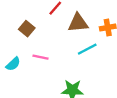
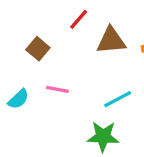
cyan line: (87, 49) -> (118, 99), moved

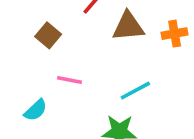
cyan semicircle: (18, 99) -> (36, 110), moved

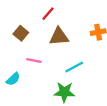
brown triangle: (128, 26) -> (59, 37), moved

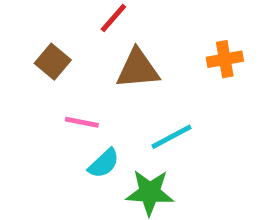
cyan semicircle: (13, 79) -> (104, 163), moved

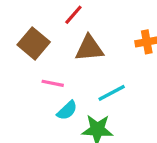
brown square: (53, 62) -> (34, 43), size x1.4

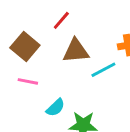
pink line: (53, 83) -> (28, 81), moved
cyan line: (112, 93) -> (103, 70), moved

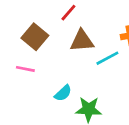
pink line: (28, 81) -> (25, 69), moved

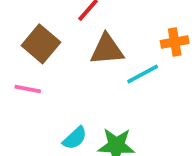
cyan semicircle: (63, 93) -> (75, 138), moved

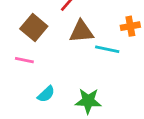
cyan line: (143, 74) -> (107, 49), turned 40
cyan semicircle: (75, 138) -> (46, 94), moved

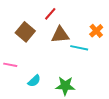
orange cross: (130, 26) -> (96, 31), turned -32
pink line: (24, 60) -> (10, 65), moved

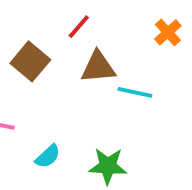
orange cross: (96, 31) -> (168, 32), moved

